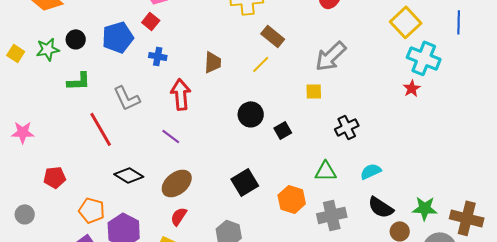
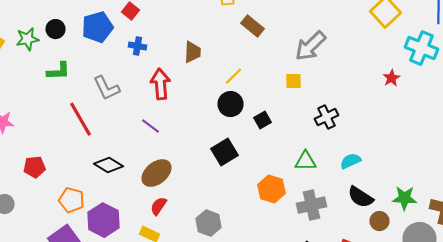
cyan cross: (424, 58) -> (422, 48), moved
yellow line: (261, 64) -> (234, 76), moved
black square: (245, 182) -> (224, 152), moved

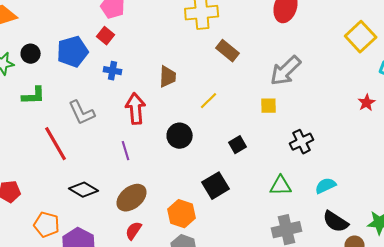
black circle: (230, 104) -> (180, 136), moved
purple line: (150, 126) -> (126, 151), turned 36
black square: (224, 152) -> (216, 186), moved
orange hexagon: (272, 189) -> (182, 214), moved

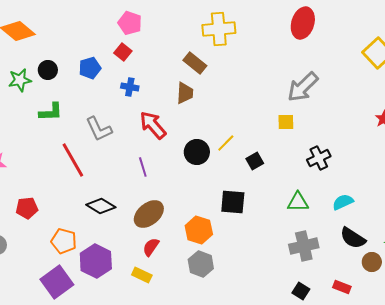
brown rectangle: (228, 51) -> (195, 63), moved
blue pentagon: (73, 52) -> (90, 68), size x0.7
yellow line: (209, 101) -> (226, 143), moved
red arrow: (136, 109) -> (153, 125), turned -36
black square: (216, 186) -> (233, 202), turned 36

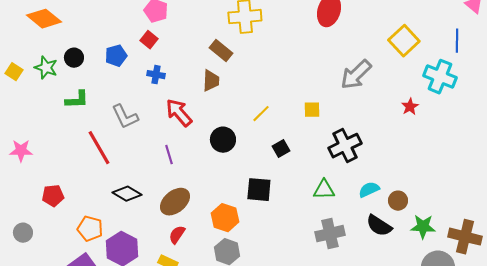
green star: (20, 80) -> (46, 68), turned 30
gray arrow: (303, 87) -> (356, 75), moved
yellow line: (226, 143) -> (261, 114), moved
black cross: (319, 158) -> (345, 146), size x1.4
brown circle: (372, 262) -> (398, 201), moved

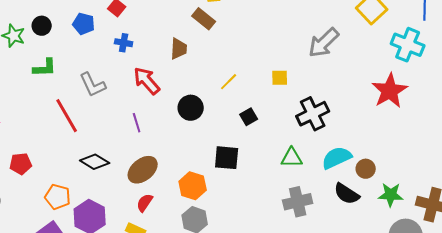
brown rectangle: (221, 51) -> (204, 19), moved
blue pentagon: (116, 56) -> (84, 24), turned 30
red star: (410, 107) -> (390, 91), moved, size x2.0
cyan semicircle: (369, 190) -> (337, 158), size x1.4

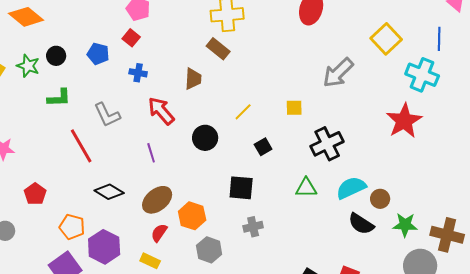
red pentagon: (21, 164) -> (35, 194), turned -30
orange hexagon: (193, 186) -> (192, 216), moved
gray cross: (298, 202) -> (253, 227), moved, size x0.7

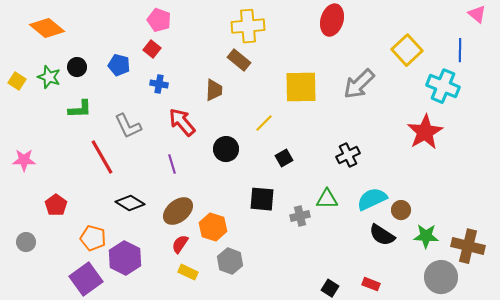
yellow square: (294, 108) -> (301, 87), moved, size x2.0
black cross: (327, 144) -> (348, 155), size x0.7
gray cross: (253, 227) -> (300, 216), moved
yellow rectangle: (150, 261) -> (188, 272), moved

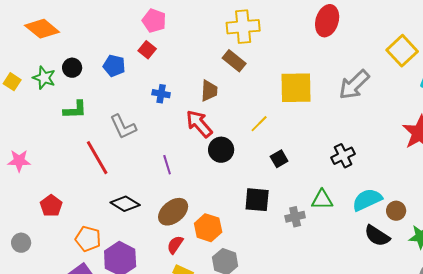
blue cross: (159, 84) -> (161, 94), moved
red arrow: (182, 122) -> (199, 124), moved

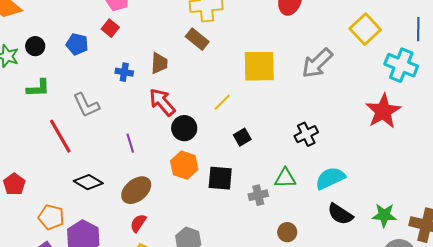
brown trapezoid: (209, 91) -> (159, 63), moved
brown circle: (396, 211) -> (287, 232), moved
orange hexagon: (208, 228) -> (184, 165), moved

